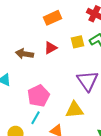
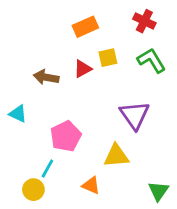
yellow square: (78, 42) -> (108, 58), moved
cyan line: (36, 118) -> (47, 169), moved

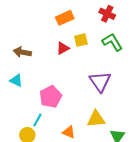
brown arrow: (46, 77) -> (22, 52), moved
yellow triangle: (116, 156) -> (96, 119), moved

